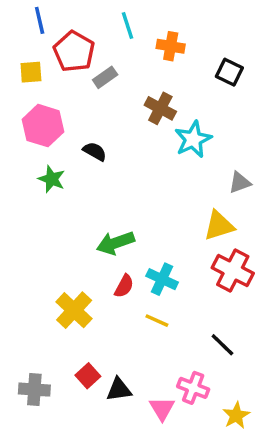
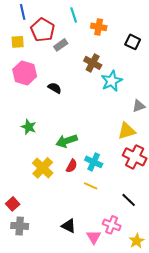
green star: (52, 179) -> (29, 127), moved
yellow cross: (74, 310) -> (43, 168), moved
red square: (88, 376) -> (13, 204), moved
black triangle: (119, 390) -> (69, 226), turned 35

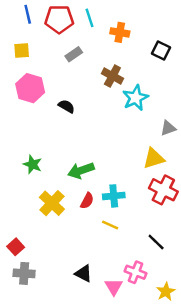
red pentagon: (43, 30) -> (59, 19), moved, turned -30
green star: (29, 127) -> (33, 164), moved
cyan cross: (94, 162) -> (114, 196), turned -30

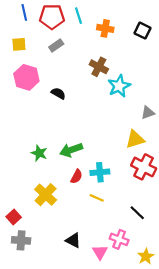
black square: (161, 51) -> (143, 31), moved
gray rectangle: (74, 54) -> (56, 45), moved
green star: (33, 164) -> (39, 153), moved
yellow cross: (52, 203) -> (46, 195), moved

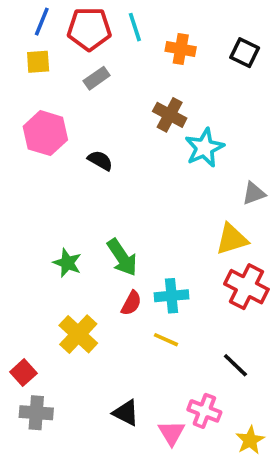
blue line: (24, 12) -> (42, 22), turned 35
yellow square: (19, 44) -> (38, 62), moved
green arrow: (71, 150) -> (122, 257), turned -105

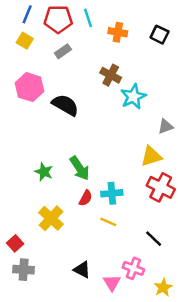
yellow square: (38, 62) -> (25, 41), turned 35
black semicircle: (100, 160) -> (65, 105), size x1.6

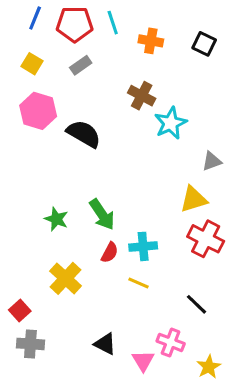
yellow square: (25, 41) -> (32, 64), moved

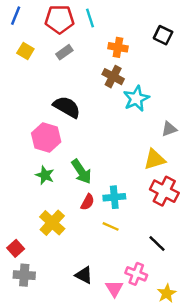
blue line: (35, 18) -> (16, 16), moved
orange cross: (151, 41) -> (118, 47), moved
pink hexagon: (38, 111) -> (46, 137), moved

